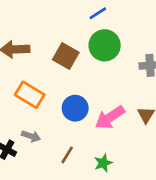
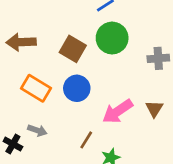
blue circle: (75, 108) -> (77, 88), moved
brown line: (67, 155) -> (86, 140), moved

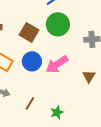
pink arrow: (118, 111) -> (57, 64), moved
brown line: (86, 140) -> (30, 103), moved

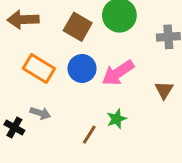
brown line: (30, 103) -> (89, 135), moved
green star: (57, 112) -> (117, 119), moved

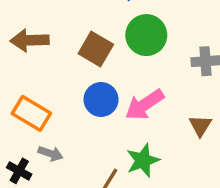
orange rectangle: (39, 68) -> (31, 113), moved
green star: (117, 119) -> (143, 160), size x1.4

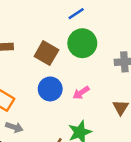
pink arrow: (145, 105) -> (81, 93), size x0.6

